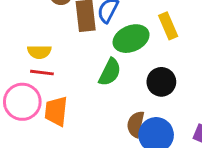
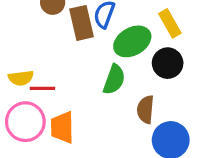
yellow semicircle: (39, 52) -> (21, 78), moved
black circle: (161, 82) -> (168, 63), moved
brown semicircle: (136, 124) -> (146, 109), moved

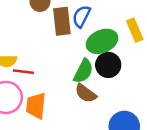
black circle: (168, 63) -> (108, 65), moved
brown semicircle: (146, 109) -> (86, 93), moved, turned -65

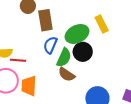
blue semicircle: (81, 16) -> (50, 45), moved

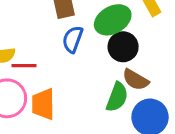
green semicircle: (64, 58) -> (117, 97), moved
brown semicircle: (67, 74) -> (136, 80), moved

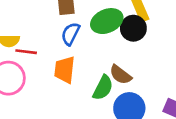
black circle: (123, 47) -> (133, 28), moved
orange trapezoid: (43, 104) -> (65, 70), moved

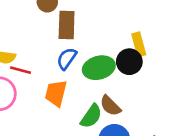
green ellipse: (107, 21) -> (99, 68), moved

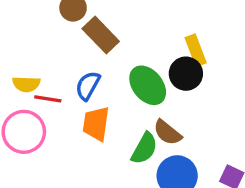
brown rectangle: (67, 25) -> (101, 35), turned -40
blue semicircle: (67, 59) -> (88, 86), moved
green ellipse: (99, 68) -> (148, 85), turned 72

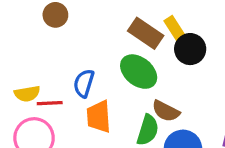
brown rectangle: (101, 35) -> (146, 33), moved
black circle: (186, 74) -> (190, 49), moved

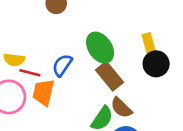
brown rectangle: (146, 33) -> (110, 76), moved
green ellipse: (139, 72) -> (100, 48), moved
orange trapezoid: (99, 117) -> (43, 92), moved

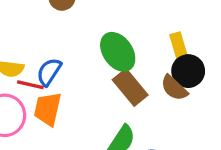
blue semicircle: (62, 65) -> (49, 72), moved
brown semicircle: (121, 108) -> (174, 88), moved

